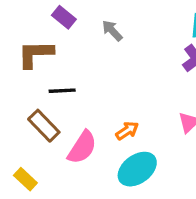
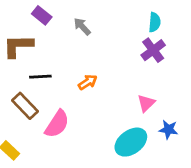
orange arrow: (127, 131) -> (88, 82), moved
cyan ellipse: (137, 169) -> (131, 142), moved

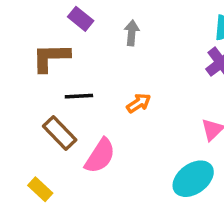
gray arrow: (82, 26) -> (132, 33), turned 48

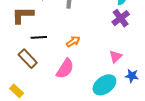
pink semicircle: (100, 156) -> (65, 69), moved

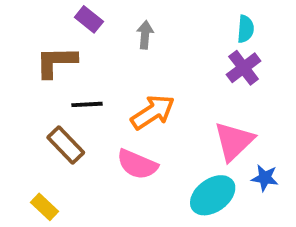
orange arrow: (73, 41) -> (153, 112), size x1.6
pink triangle: (116, 57) -> (234, 141), size x1.6
pink semicircle: (65, 69) -> (137, 164), turned 80

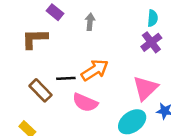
black line: (87, 104) -> (66, 78), moved

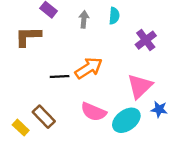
cyan semicircle: (153, 18) -> (114, 16), moved
brown rectangle: (41, 90) -> (44, 117), moved
pink semicircle: (85, 103) -> (94, 112), moved

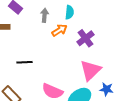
purple cross: (146, 40) -> (85, 38), moved
orange arrow: (89, 68) -> (59, 30), moved, size x0.7

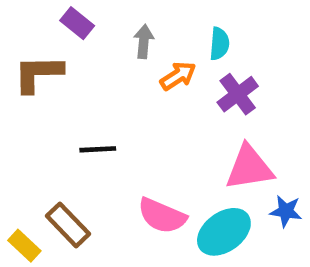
cyan semicircle: (69, 12) -> (219, 44), moved
pink triangle: (90, 70) -> (249, 168), turned 35

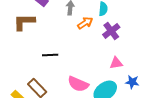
pink triangle: (249, 168) -> (116, 63), size x0.6

